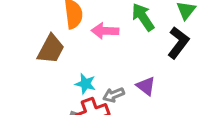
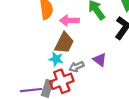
brown trapezoid: (51, 49) -> (64, 43), moved

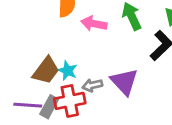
brown trapezoid: (64, 43) -> (46, 71), moved
purple triangle: (100, 60) -> (124, 82), size x1.5

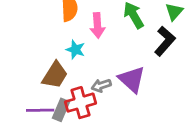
pink arrow: (94, 24) -> (97, 25), turned -100
cyan star: (68, 71) -> (75, 50), moved

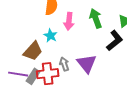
gray arrow: (101, 85) -> (64, 64), turned 80

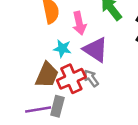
purple triangle: (87, 64) -> (96, 50), moved
red cross: (48, 74) -> (71, 79), moved

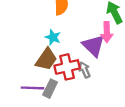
pink arrow: (79, 23) -> (107, 32), moved
cyan star: (62, 49) -> (53, 37), moved

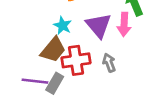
purple triangle: (93, 46) -> (99, 26), moved
gray arrow: (84, 70) -> (109, 63), moved

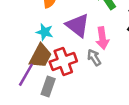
pink arrow: (124, 24) -> (102, 38), moved
purple line: (35, 81) -> (26, 75), moved, turned -55

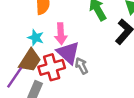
purple triangle: (78, 25) -> (68, 53), moved
pink arrow: (102, 38) -> (61, 34), moved

